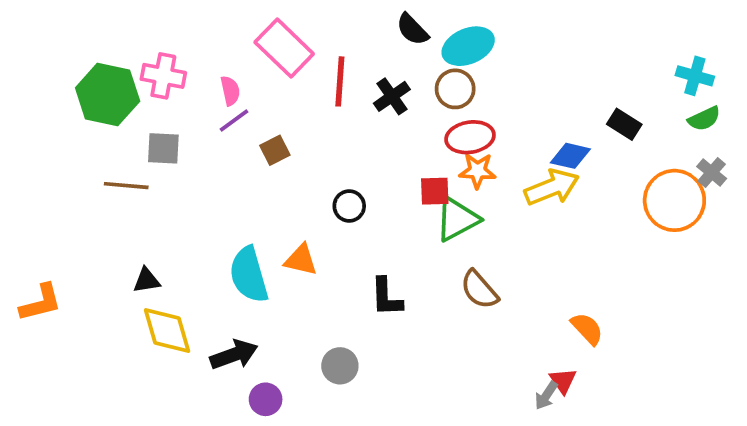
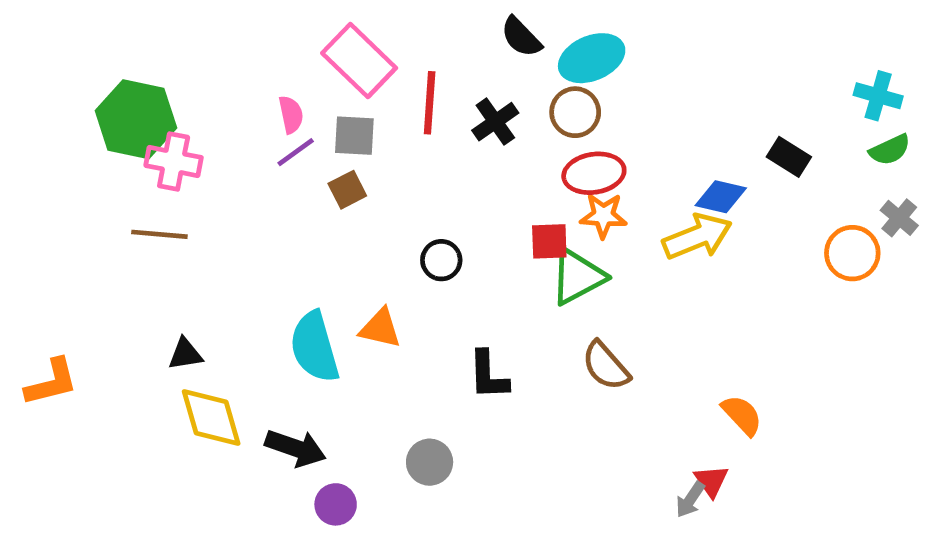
pink cross: (163, 76) -> (174, 162), moved
gray square: (163, 148) -> (354, 136), moved
orange circle: (674, 200) -> (852, 253), size x0.7
black arrow: (234, 355) -> (296, 448), turned 39

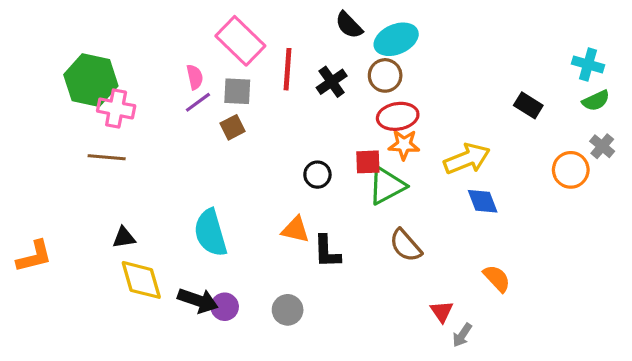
blue diamond: (721, 197) -> (483, 201), moved, turned 56
black circle: (441, 260) -> (317, 175), moved
orange triangle: (380, 328) -> (295, 230), moved
red triangle: (711, 481) -> (442, 311), moved
purple circle: (336, 504) -> (225, 307), moved

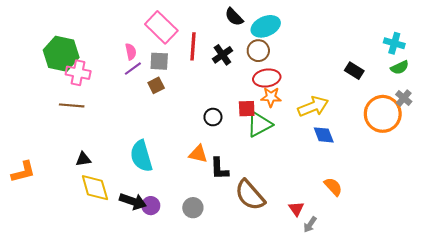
orange circle: (571, 170) -> (383, 114), size x1.5
brown semicircle: (406, 245) -> (250, 195), moved, size x1.4

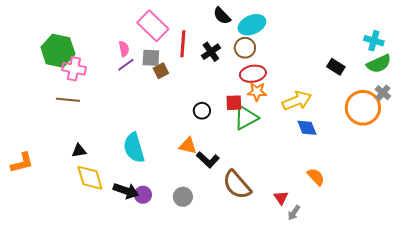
green semicircle: (400, 67) -> (379, 64), size x1.4
brown square: (156, 85) -> (161, 71), moved
black L-shape: (219, 169) -> (208, 160), turned -45

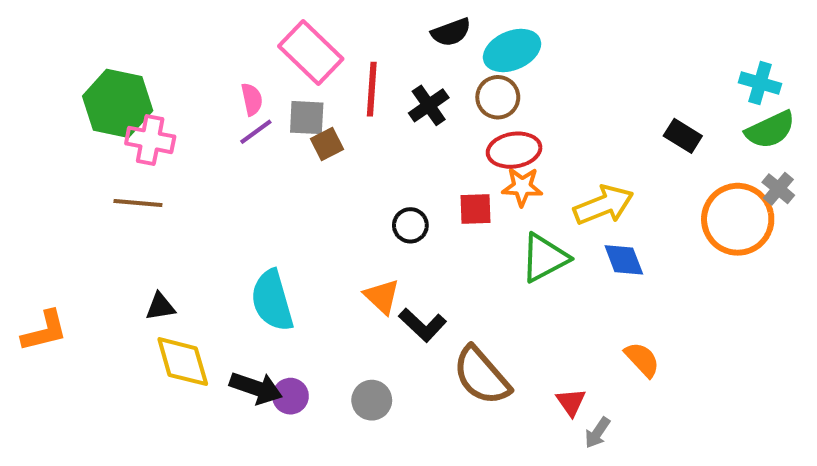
black semicircle: (222, 16) -> (451, 32), turned -66
green triangle: (246, 118) -> (545, 258), moved
orange triangle: (188, 146) -> (382, 296), turned 30

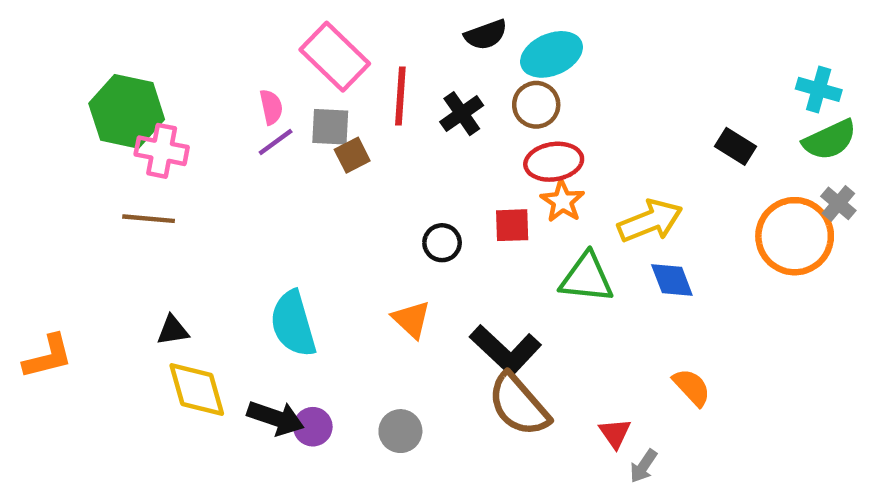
orange star: (522, 187) -> (562, 201), turned 30
green triangle: (545, 258) -> (587, 278), turned 34
black L-shape: (423, 325) -> (506, 350), moved, size x1.4

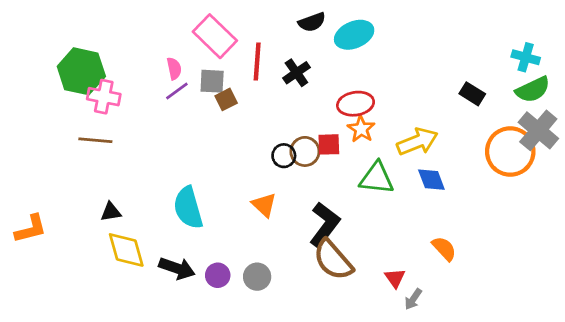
brown circle: (536, 105) -> (305, 151), moved
gray cross: (838, 203) -> (538, 130), size x1.8
black L-shape: (506, 350) -> (325, 225), turned -96
purple circle: (313, 427) -> (218, 275), moved

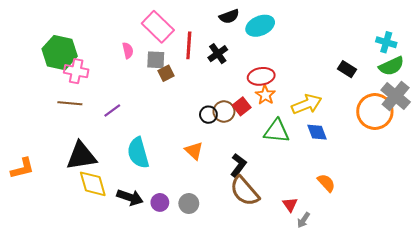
purple line: (177, 91) -> (112, 110), moved
red square: (329, 144) -> (242, 106), turned -36
black triangle: (111, 212) -> (81, 156), size x2.0
black L-shape: (325, 225) -> (238, 165), size x0.7

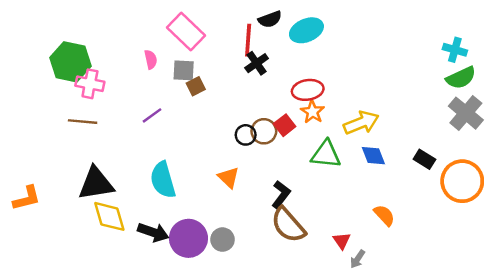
red line: (189, 45) -> (248, 40), moved
black rectangle: (347, 69) -> (424, 159), moved
purple line: (112, 110) -> (152, 115), moved
orange circle: (375, 112) -> (462, 181), moved
purple circle: (160, 202) -> (188, 238), size x1.8

